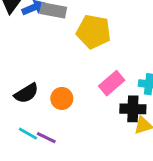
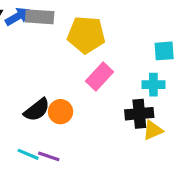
pink rectangle: (112, 83) -> (100, 77), moved
black semicircle: (26, 93) -> (37, 110), moved

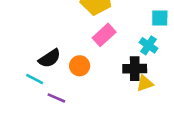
cyan cross: (153, 85) -> (148, 45), turned 30
orange circle: (61, 112) -> (80, 66), moved
cyan line: (28, 154) -> (35, 79), moved

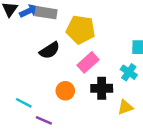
black semicircle: (50, 58) -> (50, 50), moved
black cross: (135, 69) -> (102, 88), moved

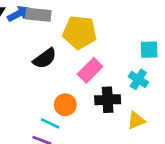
cyan line: (24, 103) -> (50, 123), moved

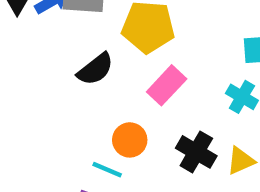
black cross: (108, 100) -> (196, 152), moved, turned 35

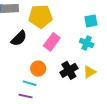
black cross: (196, 152) -> (69, 70), turned 36

